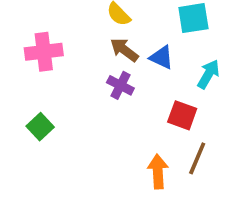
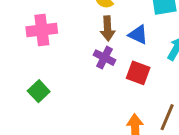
brown arrow: (124, 50) -> (108, 28), turned -130
red square: (182, 115) -> (138, 73), moved

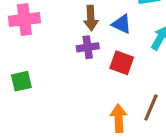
purple cross: (104, 58) -> (88, 47), turned -35
green square: (39, 91) -> (21, 81), turned 30

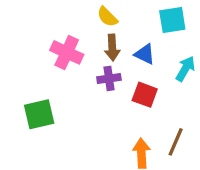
pink cross: (24, 19) -> (67, 52), moved, turned 32
green square: (21, 81) -> (39, 114), size x1.4

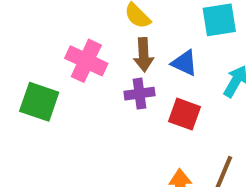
green square: (39, 114) -> (39, 102), moved, turned 32

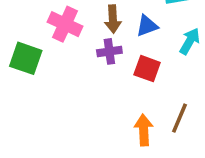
blue triangle: (184, 63) -> (147, 26), turned -45

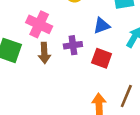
brown arrow: (113, 19) -> (44, 53), moved

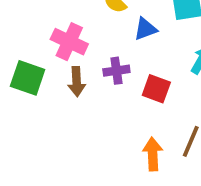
blue triangle: (102, 26) -> (145, 29), moved

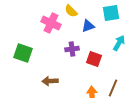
pink cross: (69, 42) -> (51, 23), moved
brown arrow: (77, 82) -> (50, 81), moved, turned 91

